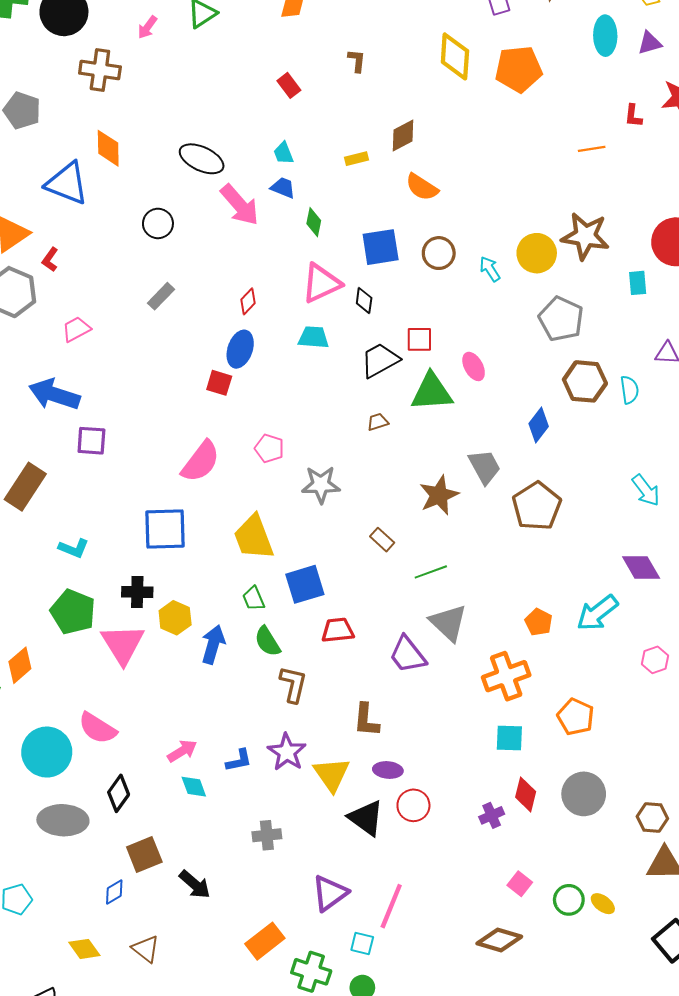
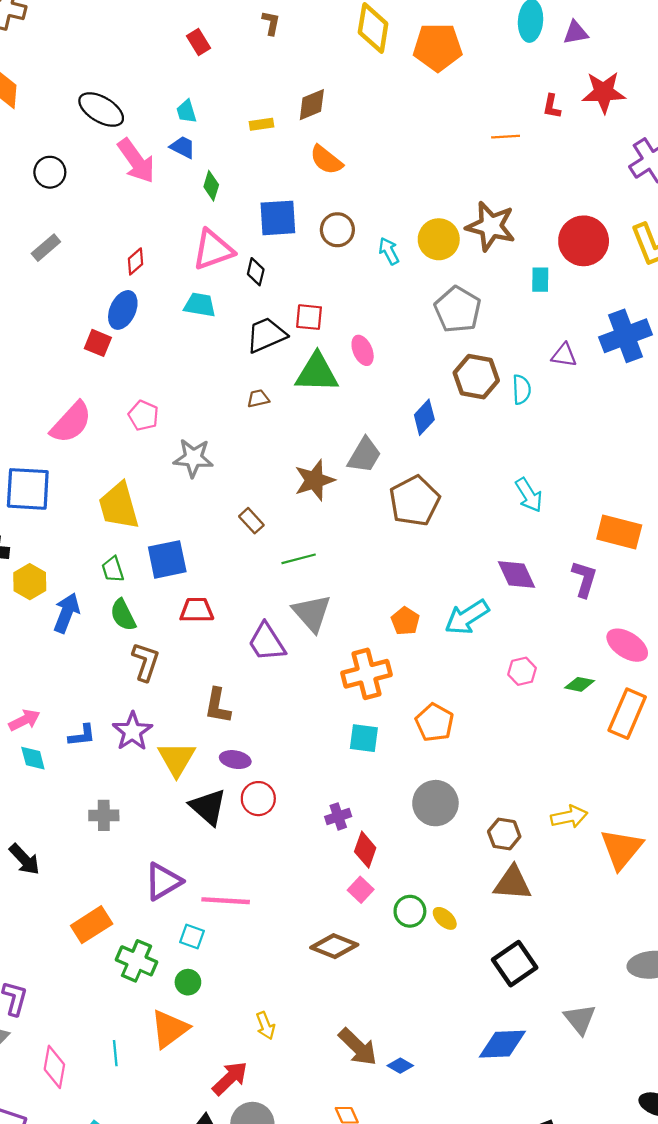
gray trapezoid: (485, 467) -> (364, 455), turned 54
red diamond: (526, 794) -> (365, 850), moved
pink line: (391, 906) -> (226, 901), turned 66

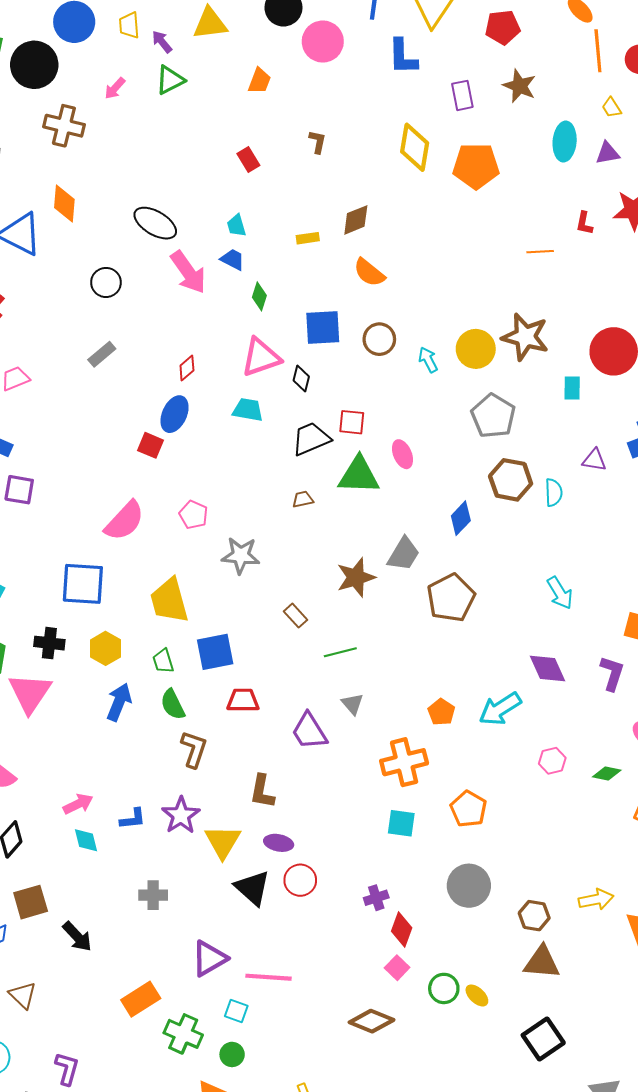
yellow hexagon: (30, 582) -> (106, 648), moved
gray triangle: (312, 613) -> (352, 704), size x0.6

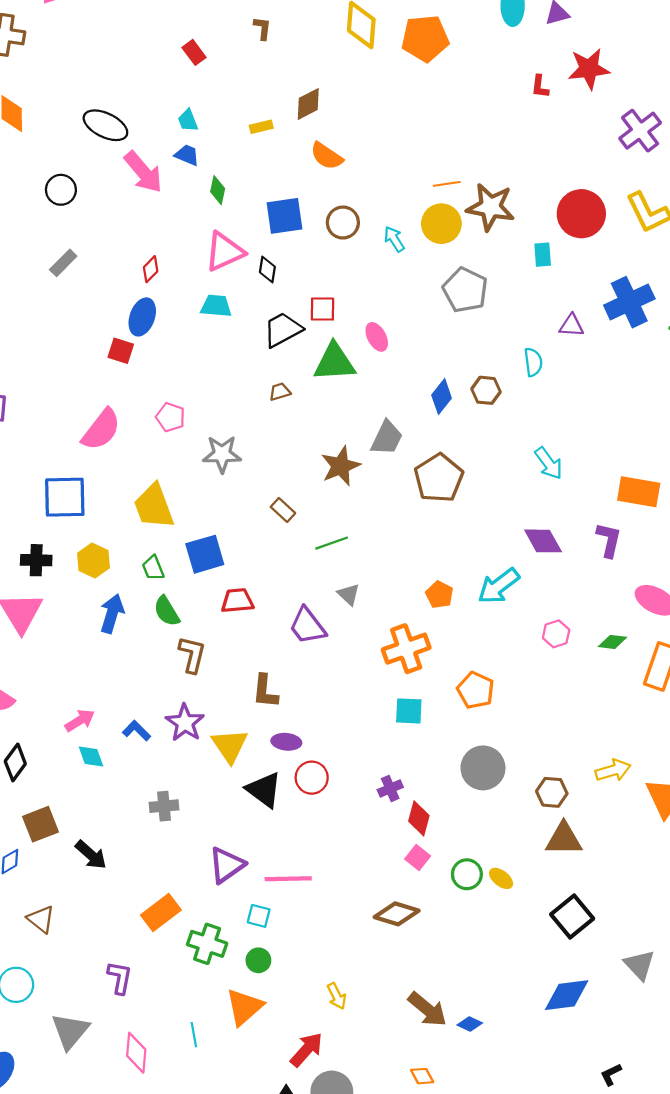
orange line: (540, 252) -> (447, 184), moved
brown hexagon: (511, 480) -> (486, 390), moved, size x0.7
blue L-shape: (133, 819) -> (137, 731), turned -124
purple L-shape: (67, 1069) -> (120, 978), moved

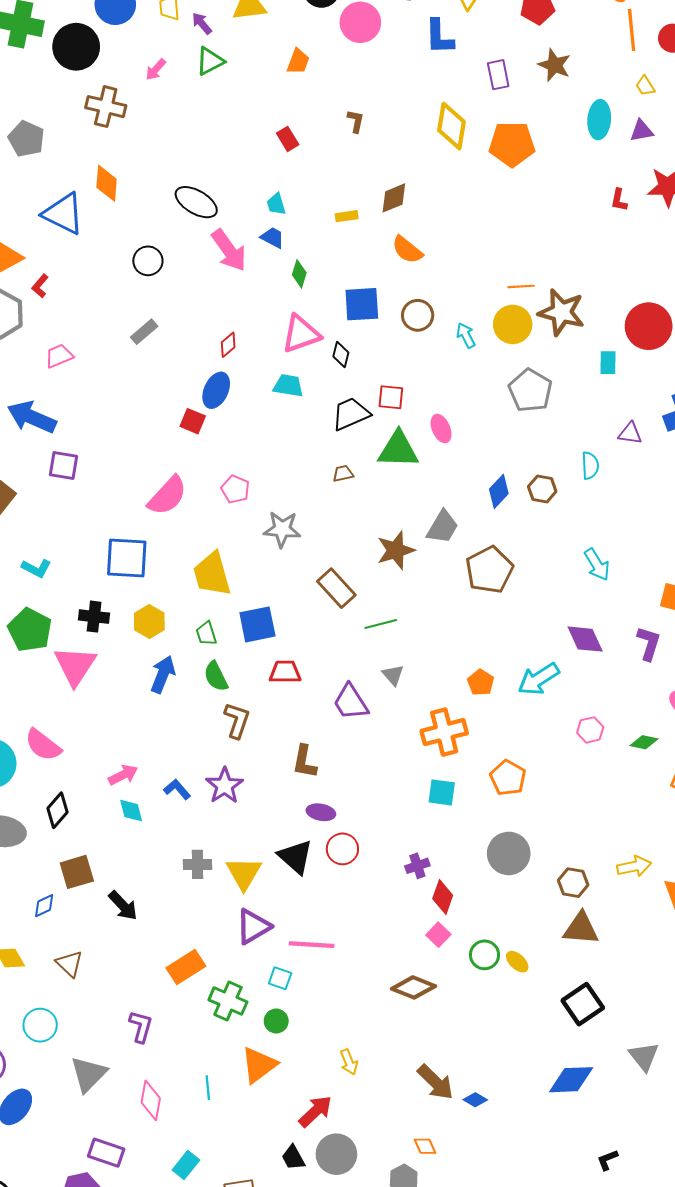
brown rectangle: (283, 510) -> (336, 588), size x1.6
yellow triangle: (230, 746) -> (244, 873), moved

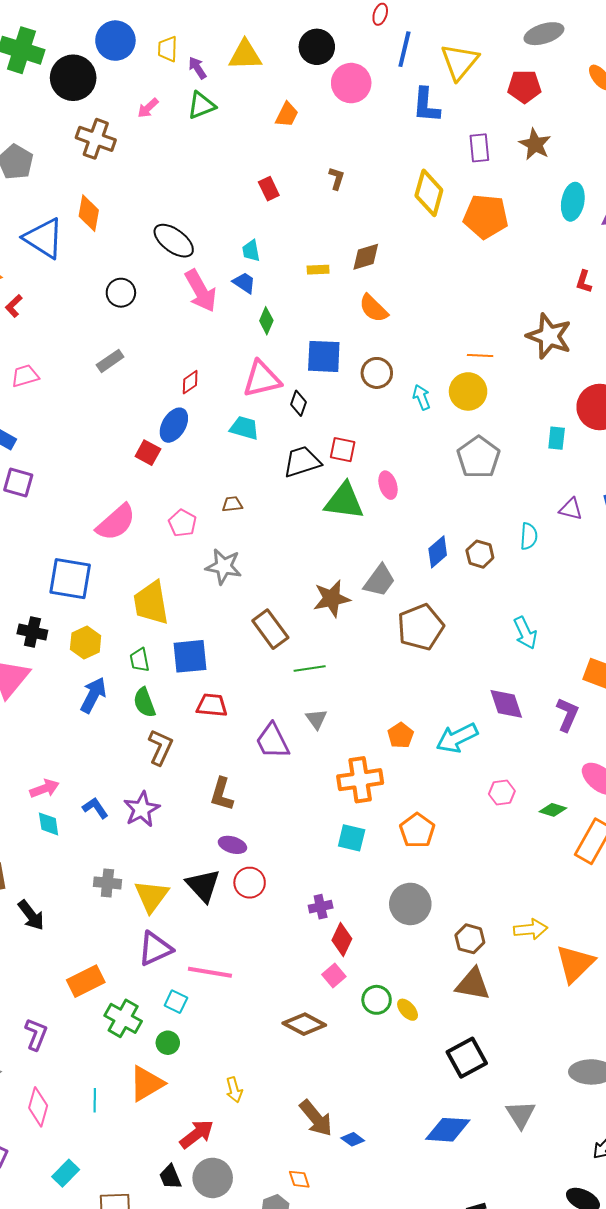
brown star: (561, 312) -> (549, 336), moved
brown trapezoid: (343, 474) -> (232, 504), moved

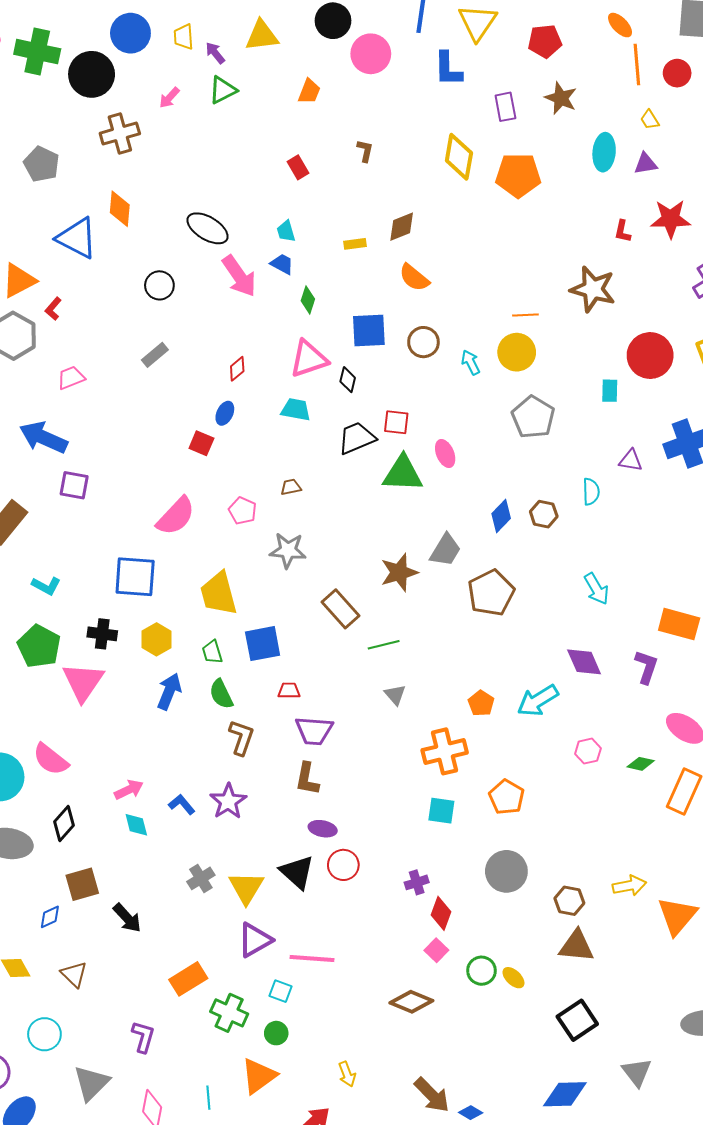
brown cross: (96, 139) -> (120, 133), turned -30
blue ellipse: (174, 425) -> (225, 413), size x0.7
red trapezoid: (212, 705) -> (289, 691), size x0.7
purple trapezoid: (272, 741) -> (314, 731), moved, turned -54
gray cross: (107, 883) -> (201, 878), turned -32

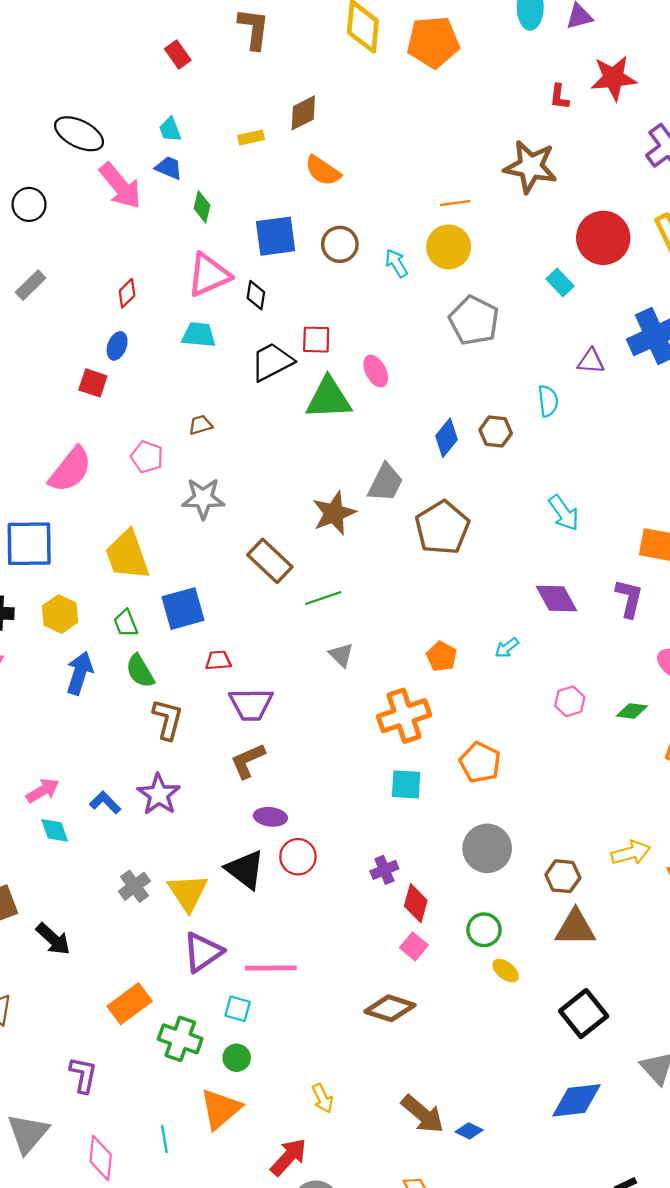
brown L-shape: (365, 151) -> (254, 29), size x1.6
cyan rectangle: (610, 391) -> (560, 282), turned -40
cyan arrow: (538, 701) -> (507, 648), size x0.5
brown L-shape: (307, 779) -> (248, 761), turned 60
green circle: (482, 971) -> (484, 930), moved

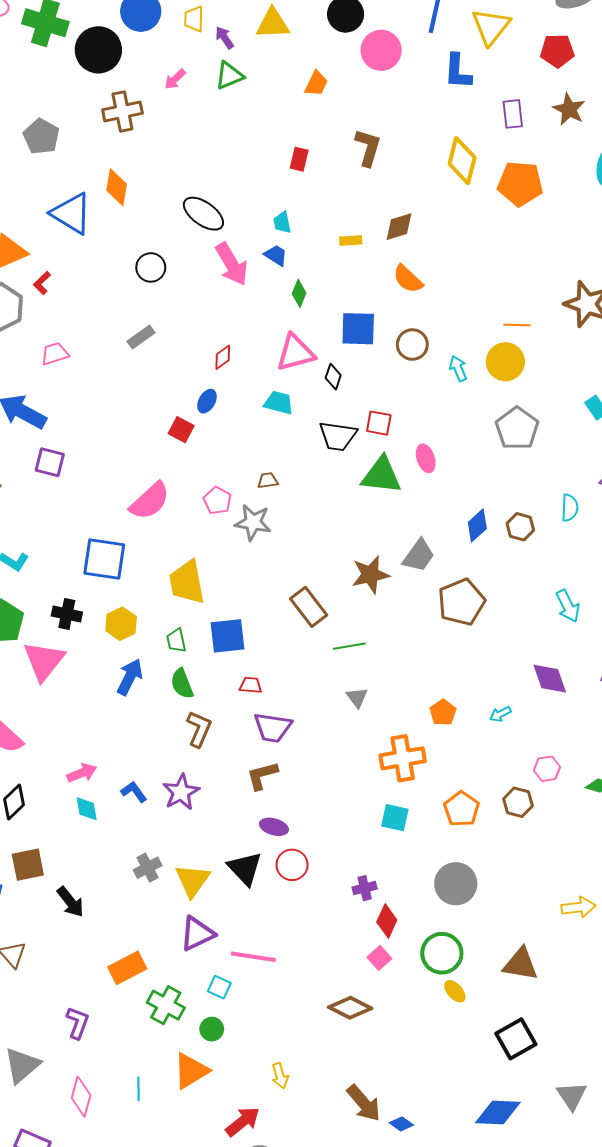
red rectangle: (178, 55) -> (299, 159), turned 40
black trapezoid: (272, 362) -> (338, 436), turned -153
gray star: (203, 498) -> (253, 522), moved
brown hexagon: (563, 876) -> (518, 802), moved
green circle: (484, 930) -> (442, 953), size x1.4

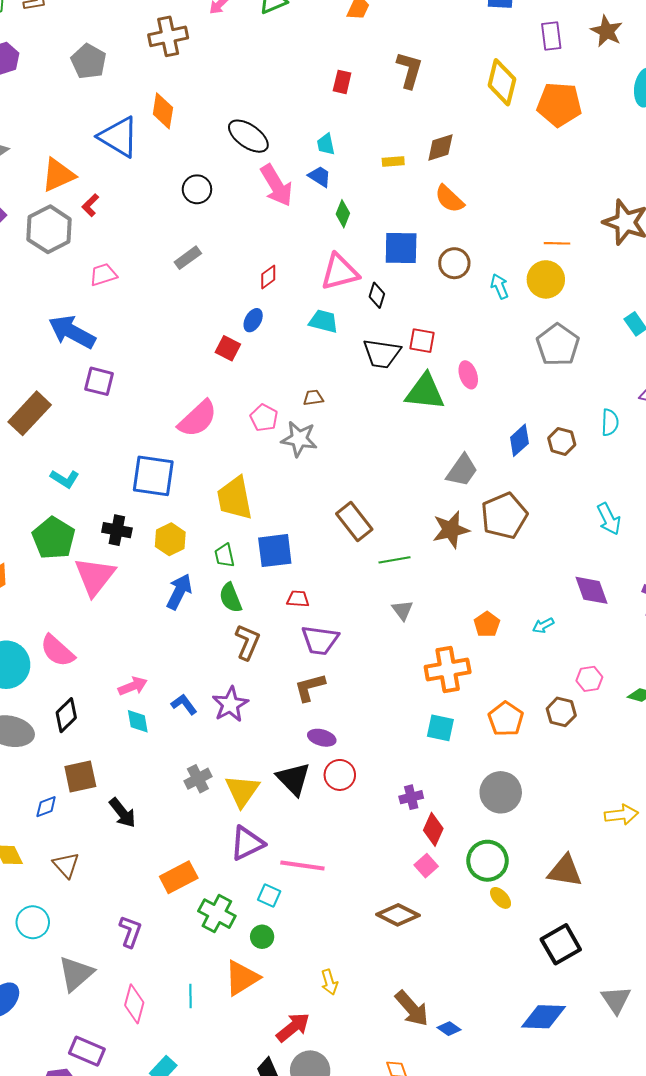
brown star: (370, 575) -> (451, 530), moved

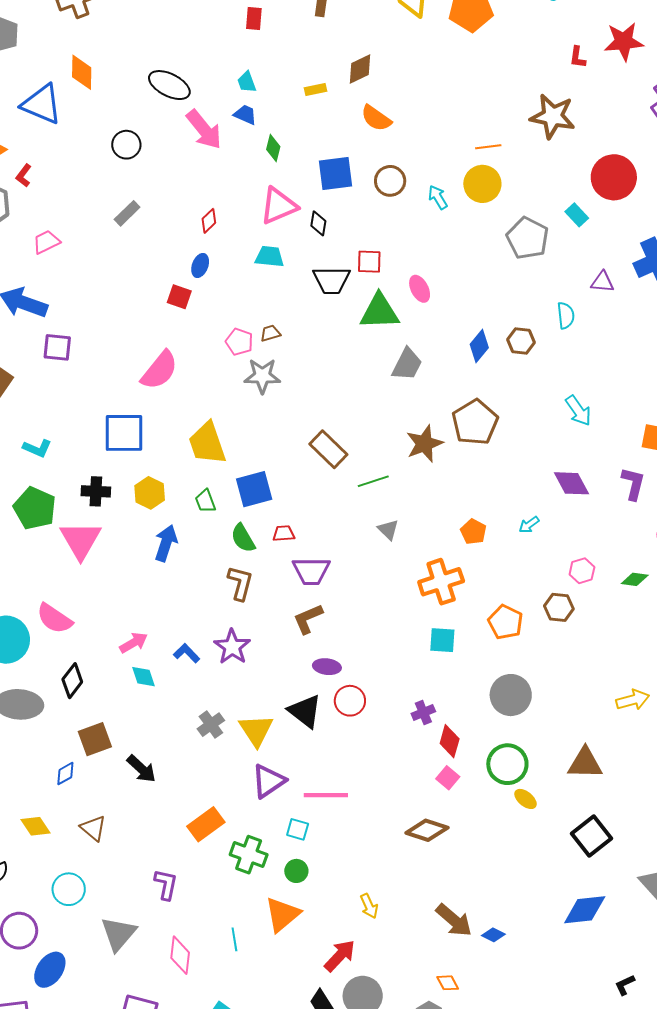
gray pentagon: (558, 345) -> (528, 238), moved
pink pentagon: (264, 418) -> (239, 342), moved
gray trapezoid: (462, 470) -> (407, 364), moved
green semicircle: (230, 598) -> (243, 538), moved

